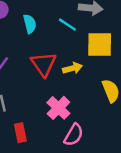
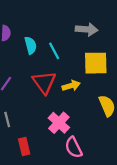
cyan line: (67, 25) -> (54, 51), moved, turned 30
pink semicircle: (74, 135) -> (74, 147), turned 125

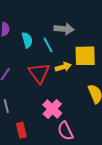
gray arrow: (87, 29) -> (64, 29), moved
yellow arrow: (71, 86) -> (63, 67), moved

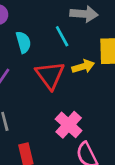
cyan semicircle: (27, 40) -> (23, 42), moved

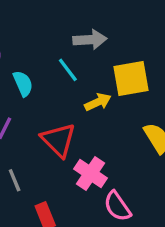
red triangle: (50, 75) -> (59, 140), moved

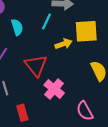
cyan line: (68, 70) -> (46, 21), turned 56
pink semicircle: (117, 206) -> (85, 111), moved

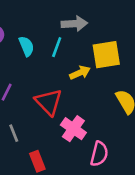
cyan semicircle: (17, 27) -> (26, 46), moved
pink semicircle: (85, 111) -> (99, 154), moved, turned -132

